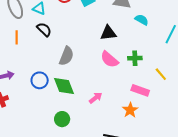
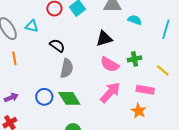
black semicircle: (44, 29) -> (57, 46), moved
pink arrow: (96, 98) -> (110, 92), moved, size x1.6

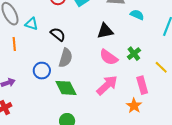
cyan triangle: (32, 26) -> (31, 24), moved
green cross: (135, 59) -> (134, 54), turned -32
pink rectangle: (145, 90) -> (142, 85), turned 60
blue circle: (44, 97) -> (42, 71), moved

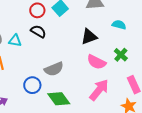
cyan semicircle: (137, 15) -> (119, 25), moved
black semicircle: (58, 34) -> (38, 31), moved
gray semicircle: (66, 58) -> (54, 69), turned 60

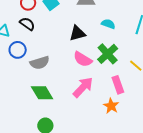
green cross: (121, 55) -> (108, 54), size x1.5
blue circle: (32, 85) -> (18, 50), moved

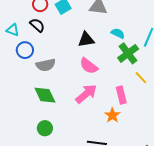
green cross: (108, 54) -> (128, 53), moved

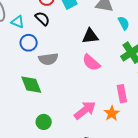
cyan semicircle: (118, 33) -> (124, 23), moved, turned 32
pink arrow: (86, 94) -> (85, 110), moved
green diamond: (45, 95) -> (31, 85), moved

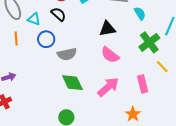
green diamond: (31, 85) -> (72, 83), moved
pink arrow: (85, 110) -> (108, 87), moved
orange star: (112, 113) -> (133, 114), moved

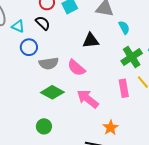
pink semicircle: (110, 55) -> (76, 68), moved
green diamond: (72, 83) -> (52, 92), turned -40
pink rectangle: (143, 84) -> (124, 88), moved
pink arrow: (108, 87) -> (88, 99), turned -105

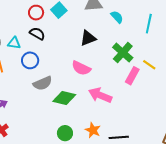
green cross: (132, 57) -> (123, 53), moved
gray semicircle: (49, 63) -> (43, 83), moved
pink rectangle: (124, 88) -> (132, 76), turned 54
orange star: (111, 128) -> (93, 130), moved

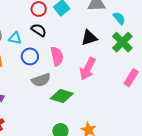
green cross: (123, 53) -> (122, 42), moved
pink semicircle: (81, 68) -> (57, 56), moved, turned -132
pink arrow: (100, 95) -> (88, 69), moved, turned -90

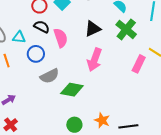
pink semicircle: (57, 56) -> (61, 38), moved

